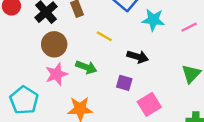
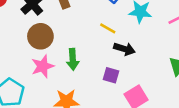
yellow line: (104, 36) -> (108, 28), moved
green arrow: (86, 67) -> (73, 59), turned 66

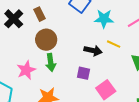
yellow line: (108, 28) -> (114, 44), moved
brown circle: (40, 36) -> (46, 40), moved

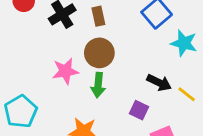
yellow line: (114, 44) -> (187, 94), moved
pink star: (26, 70) -> (65, 71), moved

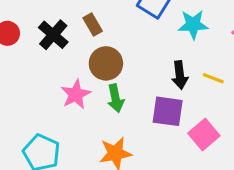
black arrow: (159, 83) -> (180, 75), turned 75
purple square: (139, 110) -> (168, 111), size x1.5

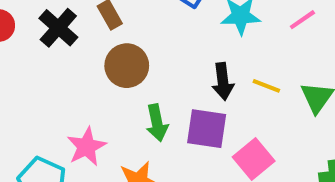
pink star: (76, 94) -> (86, 147), moved
green arrow: (116, 98) -> (157, 123), moved

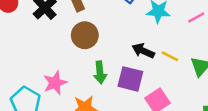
black arrow: (223, 81) -> (143, 51), turned 115

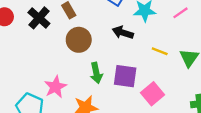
black arrow: (143, 51) -> (123, 33), moved

